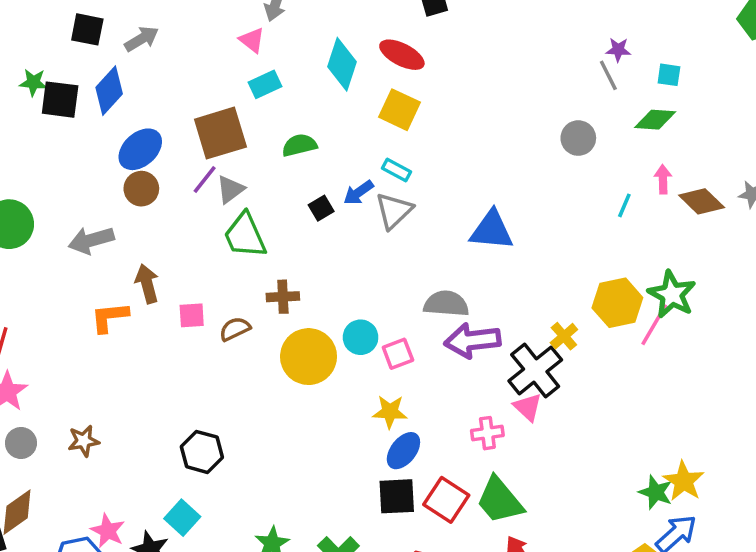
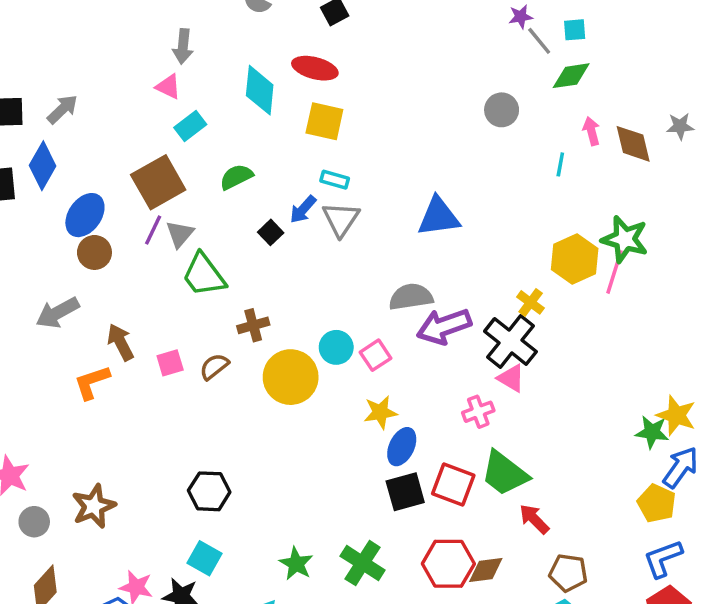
gray line: (608, 75) -> (539, 41), moved
brown diamond: (702, 201) -> (633, 144), turned 45
brown star: (84, 441) -> (94, 506), size x1.4

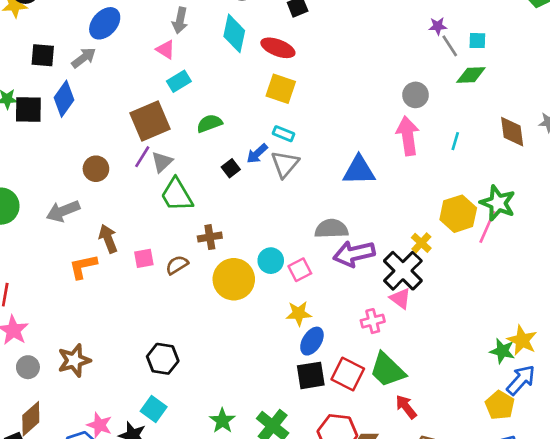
cyan diamond: (260, 90) -> (234, 33), moved
pink arrow: (591, 131) -> (408, 136), moved, size x1.8
blue ellipse: (85, 215) -> (105, 23), moved

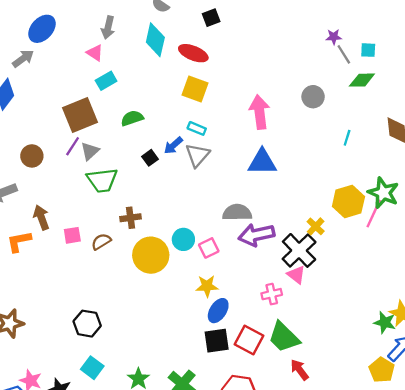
pink arrow: (408, 136) -> (260, 112), moved
green trapezoid: (177, 195) -> (102, 180), turned -68
cyan square: (154, 409) -> (92, 368), moved

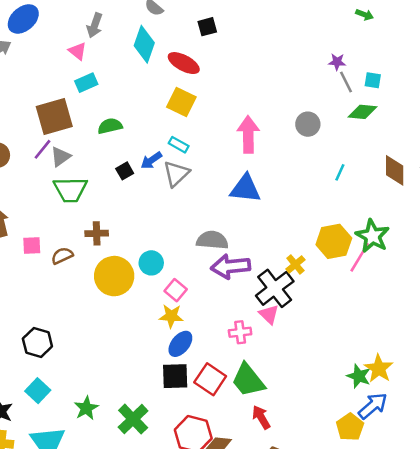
pink square: (209, 248) -> (176, 290), moved, turned -30

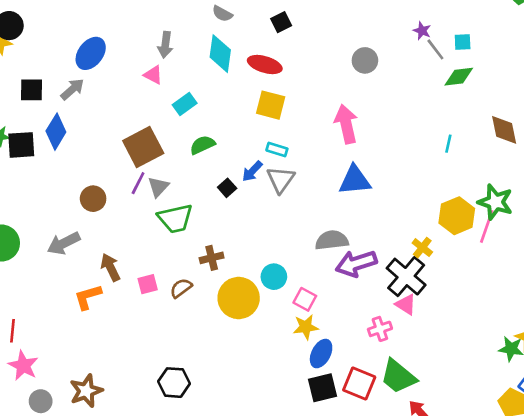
purple star: (337, 62) -> (422, 31), turned 30
cyan rectangle: (86, 83) -> (185, 104), moved
gray circle: (308, 124) -> (365, 60), moved

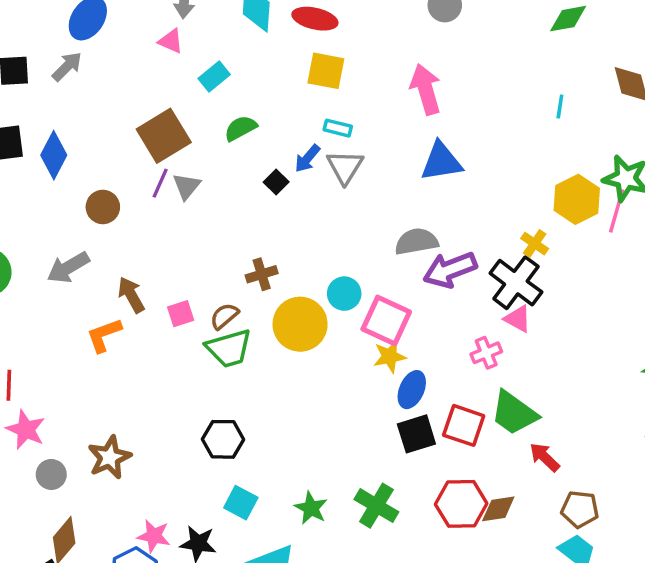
blue diamond: (56, 132) -> (54, 155), moved
green trapezoid: (175, 218) -> (229, 348), moved
pink square: (305, 299) -> (386, 320), size x1.6

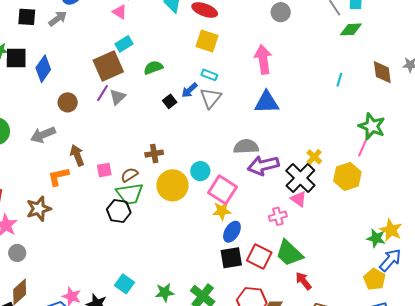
cyan rectangle: (214, 77) -> (124, 44), moved
yellow hexagon: (577, 199) -> (347, 177), moved
black hexagon: (223, 439) -> (119, 211), moved
brown star: (109, 457) -> (39, 209), moved
green star: (311, 508) -> (165, 292), turned 30

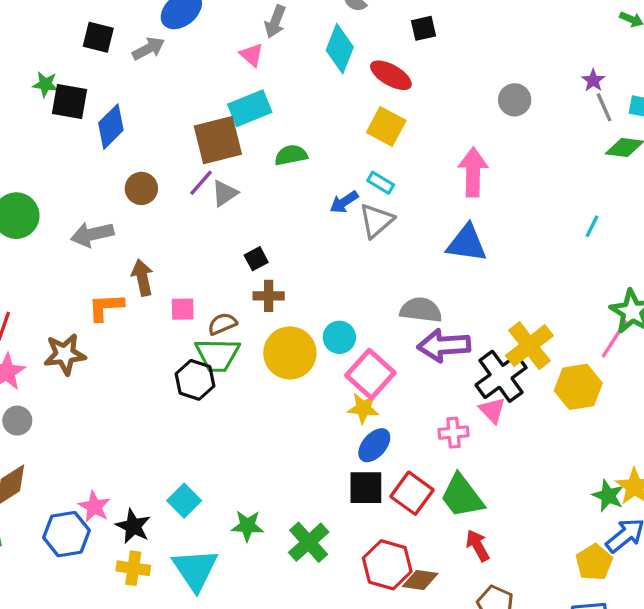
cyan rectangle: (124, 44) -> (250, 108), size x1.4
black square: (170, 101) -> (256, 259), moved
yellow cross: (314, 157) -> (529, 346), size x1.8

